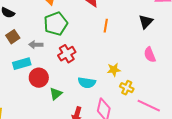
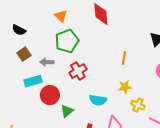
orange line: (106, 26) -> (124, 58), moved

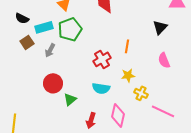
gray arrow: (47, 62) -> (50, 50), turned -64
red cross: (78, 71) -> (102, 59), moved
cyan rectangle: (33, 81) -> (44, 27), moved

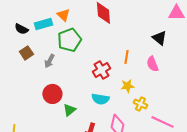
cyan rectangle: (44, 27) -> (43, 24), moved
black triangle: (160, 27) -> (159, 38), turned -35
pink semicircle: (164, 60) -> (152, 64), moved

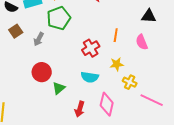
black triangle: (159, 38) -> (149, 16), turned -35

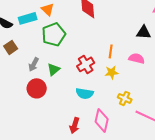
gray arrow: (39, 39) -> (34, 64), moved
pink semicircle: (142, 42) -> (137, 58), turned 126
yellow star: (117, 64) -> (112, 72), moved
green triangle: (59, 88) -> (54, 69), moved

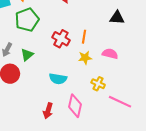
pink semicircle: (137, 58) -> (110, 54), moved
red cross: (86, 64) -> (61, 39), moved, turned -30

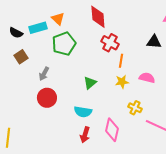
red cross: (61, 39) -> (110, 43), moved
green triangle: (27, 55) -> (90, 83), moved
cyan semicircle: (58, 79) -> (83, 112), moved

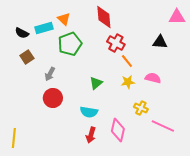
orange line: (121, 61) -> (127, 61), turned -48

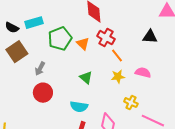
orange triangle: (64, 19) -> (83, 44), moved
brown square: (27, 57) -> (17, 52), size x1.5
green triangle: (96, 83) -> (86, 78), turned -40

